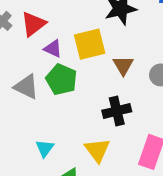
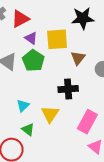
cyan triangle: (45, 148) -> (23, 106), moved

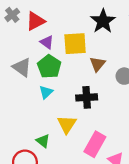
black star: (83, 18) -> (103, 21), turned -30
cyan triangle: (23, 106) -> (46, 92), moved
pink rectangle: (87, 122) -> (95, 144), moved

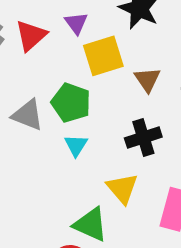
purple triangle: (47, 42) -> (76, 23), moved, turned 32
green triangle: (43, 141) -> (91, 224), size x1.5

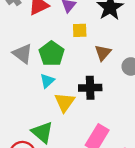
yellow square: (103, 56) -> (80, 30), size x0.6
yellow triangle: (122, 188) -> (65, 102), moved

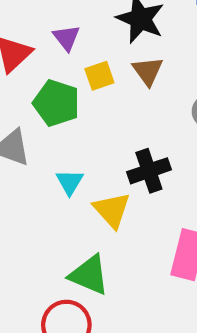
brown triangle: (103, 53) -> (148, 71), moved
green pentagon: (52, 54) -> (56, 103), moved

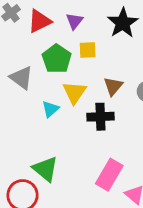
brown triangle: (148, 71) -> (113, 86), moved
yellow triangle: (112, 210) -> (74, 93), moved

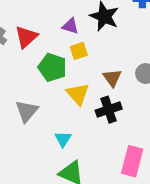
purple triangle: (74, 21) -> (70, 26), moved, turned -36
gray triangle: (21, 78) -> (27, 111), moved, turned 50
cyan triangle: (50, 109) -> (63, 139), moved

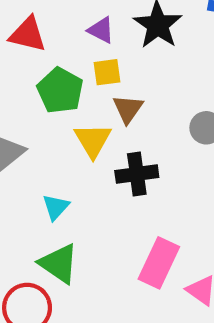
red triangle: (26, 37) -> (28, 34), turned 45
brown triangle: (112, 78) -> (128, 109), moved

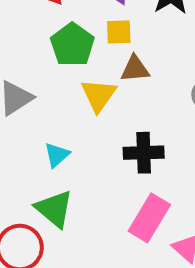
brown triangle: (128, 109) -> (135, 69), turned 44
black cross: (137, 174) -> (144, 153), moved

